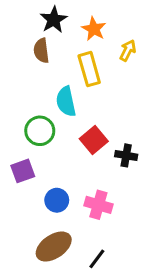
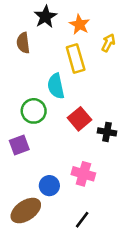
brown semicircle: (41, 51) -> (23, 43), moved
blue circle: (57, 200) -> (49, 186), moved
brown ellipse: (54, 247) -> (26, 211), moved

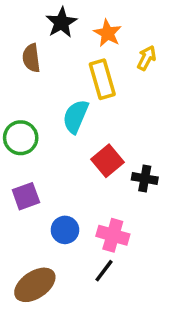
cyan semicircle: (56, 86) -> (76, 116), turned 35
green circle: (34, 111) -> (21, 138), moved
blue circle: (49, 186) -> (65, 230), moved
black line: (82, 220) -> (104, 271), moved

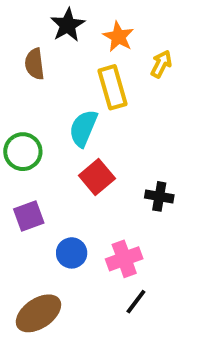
red square: (108, 161) -> (97, 177), moved
pink cross: (113, 235) -> (124, 259), turned -36
black line: (104, 271) -> (136, 302), moved

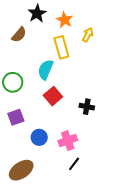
brown semicircle: (35, 64) -> (19, 35), turned -133

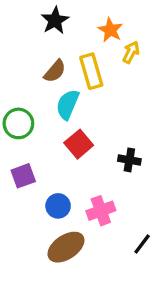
orange star: (65, 20) -> (110, 30), moved
brown semicircle: (19, 35) -> (55, 71), moved
black line: (74, 164) -> (142, 244), moved
brown ellipse: (21, 170) -> (66, 247), moved

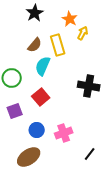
red square: (79, 144) -> (41, 97), moved
black cross: (129, 160) -> (89, 86), moved, size x1.5
brown ellipse: (66, 247) -> (29, 157), moved

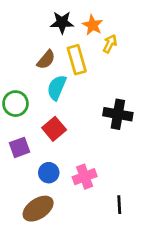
black star: (35, 13) -> (62, 22), moved, turned 30
black line: (90, 154) -> (119, 205), turned -40

